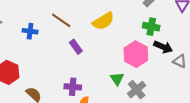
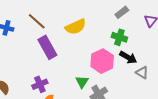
purple rectangle: (76, 47) -> (47, 47), size x1.6
purple cross: (73, 87) -> (40, 84), turned -35

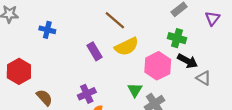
brown line: (37, 21) -> (115, 20), moved
yellow semicircle: (76, 27) -> (127, 46), moved
purple rectangle: (47, 47) -> (95, 51), size x0.7

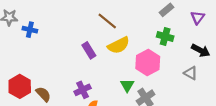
blue cross: (47, 30) -> (30, 30), moved
black arrow: (187, 61) -> (201, 50), moved
red hexagon: (19, 71) -> (20, 86), moved

